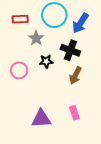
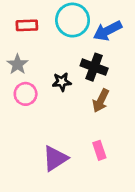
blue arrow: (80, 23) -> (107, 31), turned 30
gray star: (36, 38) -> (17, 64), moved
purple triangle: (41, 119) -> (55, 158), turned -30

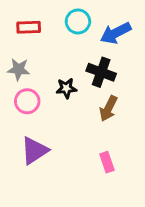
cyan circle: (73, 20) -> (78, 21), size x0.7
gray star: (17, 64) -> (19, 69), turned -30
purple triangle: (55, 158) -> (34, 151), moved

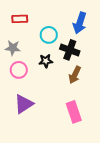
cyan circle: (78, 21) -> (49, 35), moved
blue arrow: (116, 33) -> (80, 23), turned -45
pink rectangle: (107, 162) -> (74, 112), size x1.5

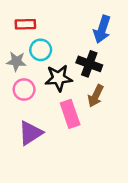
cyan circle: (49, 35) -> (41, 50), moved
black star: (46, 61) -> (59, 78), size x1.5
pink rectangle: (74, 112) -> (70, 114), moved

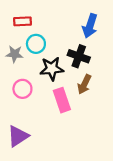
pink circle: (24, 89) -> (22, 89), moved
purple triangle: (30, 133) -> (18, 136), moved

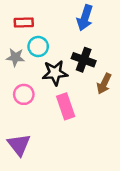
blue arrow: (90, 26) -> (85, 18), moved
brown arrow: (84, 84) -> (104, 84), moved
purple triangle: (18, 136) -> (19, 145), turned -35

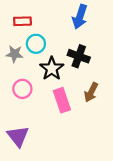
black star: (55, 73) -> (52, 69), turned -30
brown arrow: (104, 84) -> (91, 92), moved

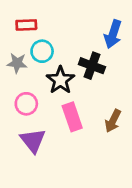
blue arrow: (80, 17) -> (113, 34), moved
brown arrow: (91, 92) -> (113, 121), moved
purple triangle: (18, 136) -> (33, 141), moved

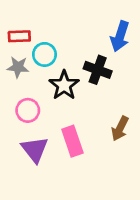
red rectangle: (26, 25) -> (19, 36), moved
pink rectangle: (72, 117) -> (72, 141), moved

